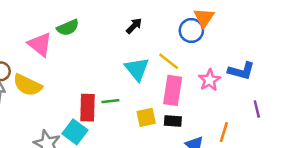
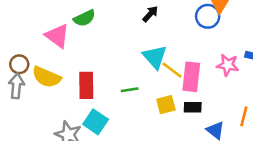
yellow line: (169, 61) -> (172, 70), moved
pink star: (210, 80) -> (228, 65), turned -30
red rectangle: (87, 108) -> (86, 85), moved

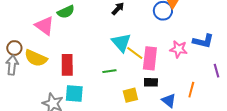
green line: (130, 90) -> (109, 71), moved
yellow square: (166, 105) -> (130, 95), moved
cyan square: (96, 122) -> (74, 94), turned -30

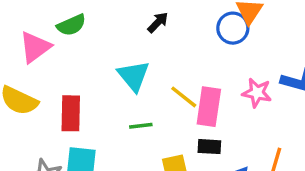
pink triangle: (44, 26) -> (35, 47), turned 45
cyan triangle: (121, 43) -> (134, 76), moved

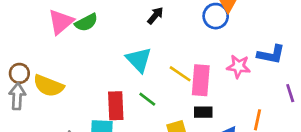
pink triangle: (35, 47) -> (61, 22), moved
red rectangle: (71, 113) -> (116, 106), moved
green line: (141, 126) -> (147, 99), turned 48

